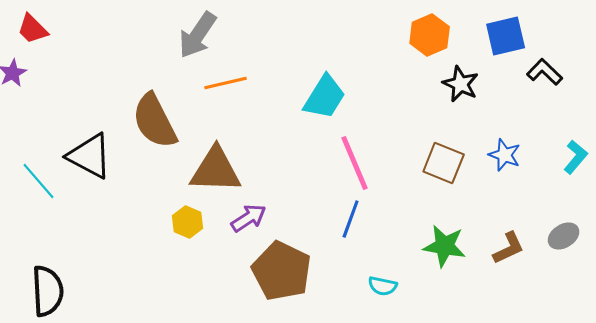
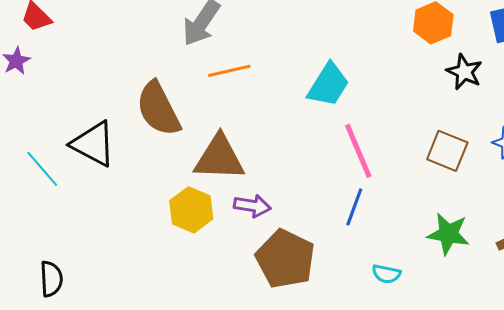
purple arrow: (249, 218) -> (252, 206), turned 42
yellow hexagon: (188, 222) -> (191, 210), size x1.4
black semicircle: (48, 291) -> (51, 279), size x0.7

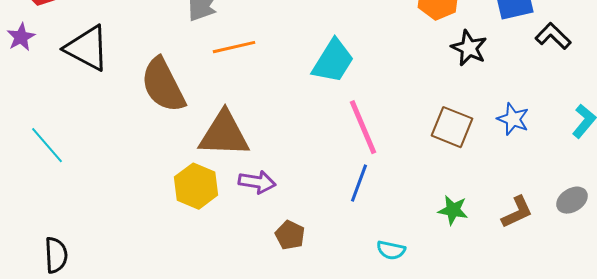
black triangle: (93, 144) -> (87, 48), moved
green star: (448, 234) -> (453, 210), size x0.7
brown pentagon: (285, 259) -> (290, 235), size x0.5

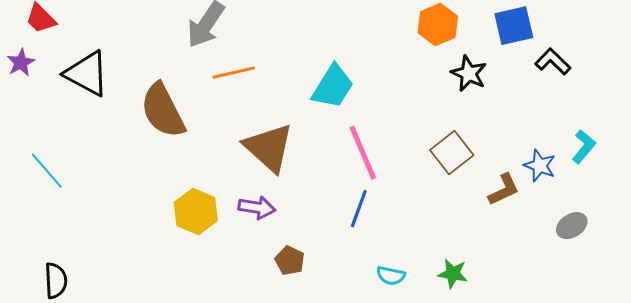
blue star: (513, 119) -> (540, 166), moved
brown square: (452, 127) -> (452, 153), turned 30
brown triangle: (224, 134) -> (269, 148), moved, turned 40
green star: (453, 210) -> (453, 274), moved
brown L-shape: (517, 212) -> (504, 190), moved

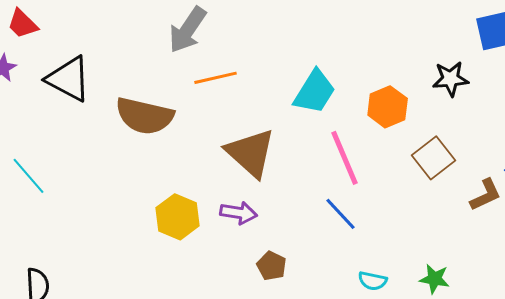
orange hexagon: (438, 25) -> (388, 107), moved
black star: (469, 74) -> (451, 79), turned -30
brown semicircle: (163, 111) -> (145, 116), turned -50
blue line: (359, 209) -> (341, 214), turned -63

